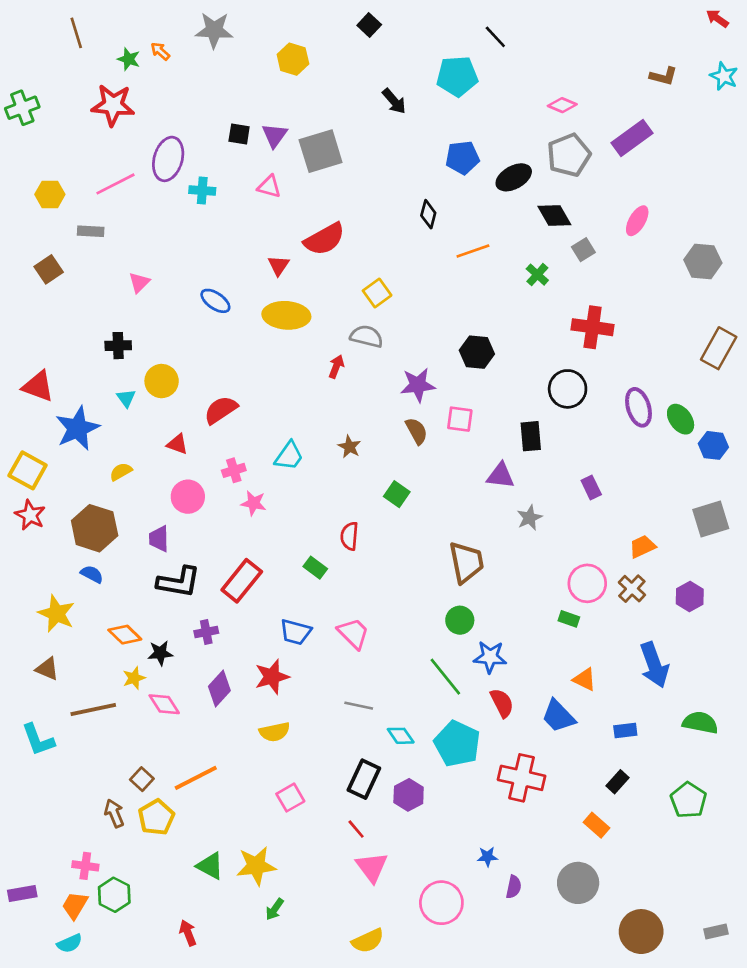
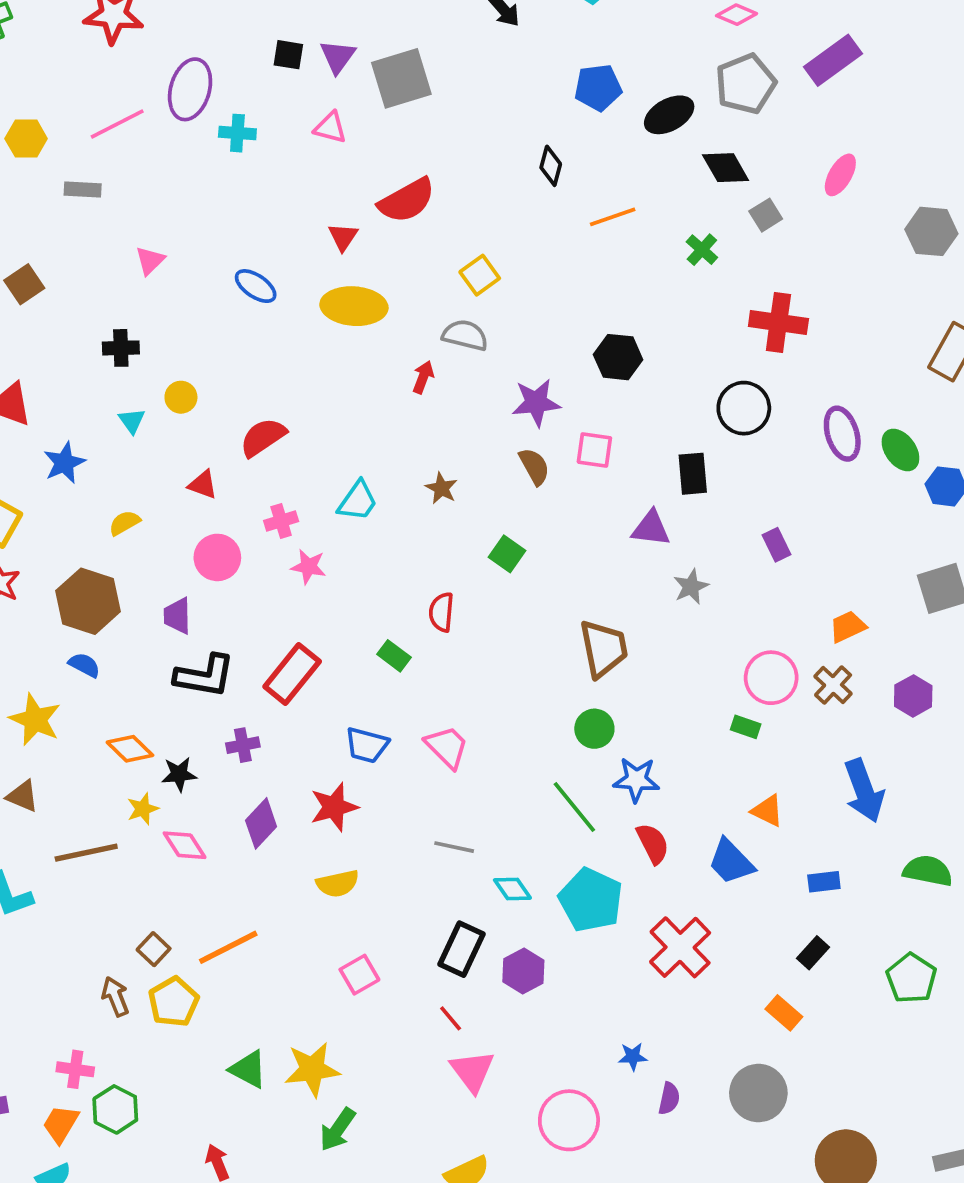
brown square: (49, 269) -> (24, 284), moved
yellow circle: (162, 381) -> (181, 397), size x0.7
blue star: (77, 428) -> (64, 463), size x0.7
red cross: (522, 778) -> (680, 947), turned 33
green arrow: (275, 909) -> (338, 1129), size x1.4

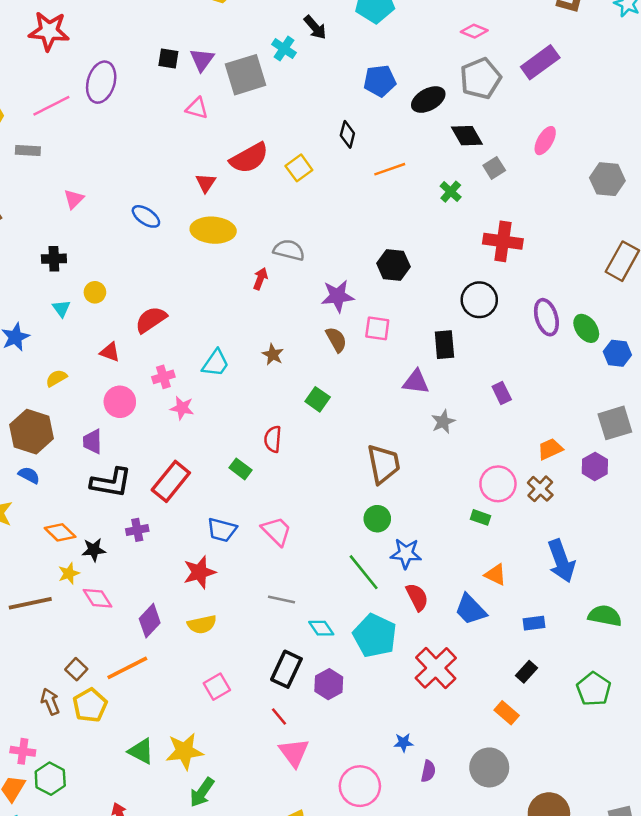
cyan cross: (237, 133) -> (284, 49), moved, turned 30
yellow square: (480, 275) -> (299, 168), moved
purple hexagon: (913, 696) -> (595, 466), moved
purple diamond: (261, 823) -> (150, 621), moved

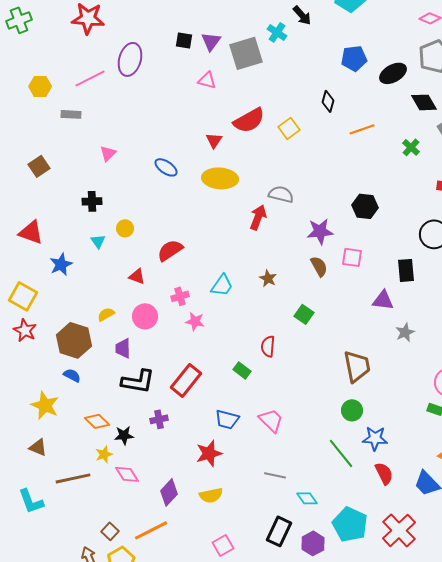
red arrow: (260, 279) -> (258, 217), size x1.4
yellow semicircle: (56, 378) -> (106, 314), moved
cyan pentagon: (375, 636) -> (350, 524), moved

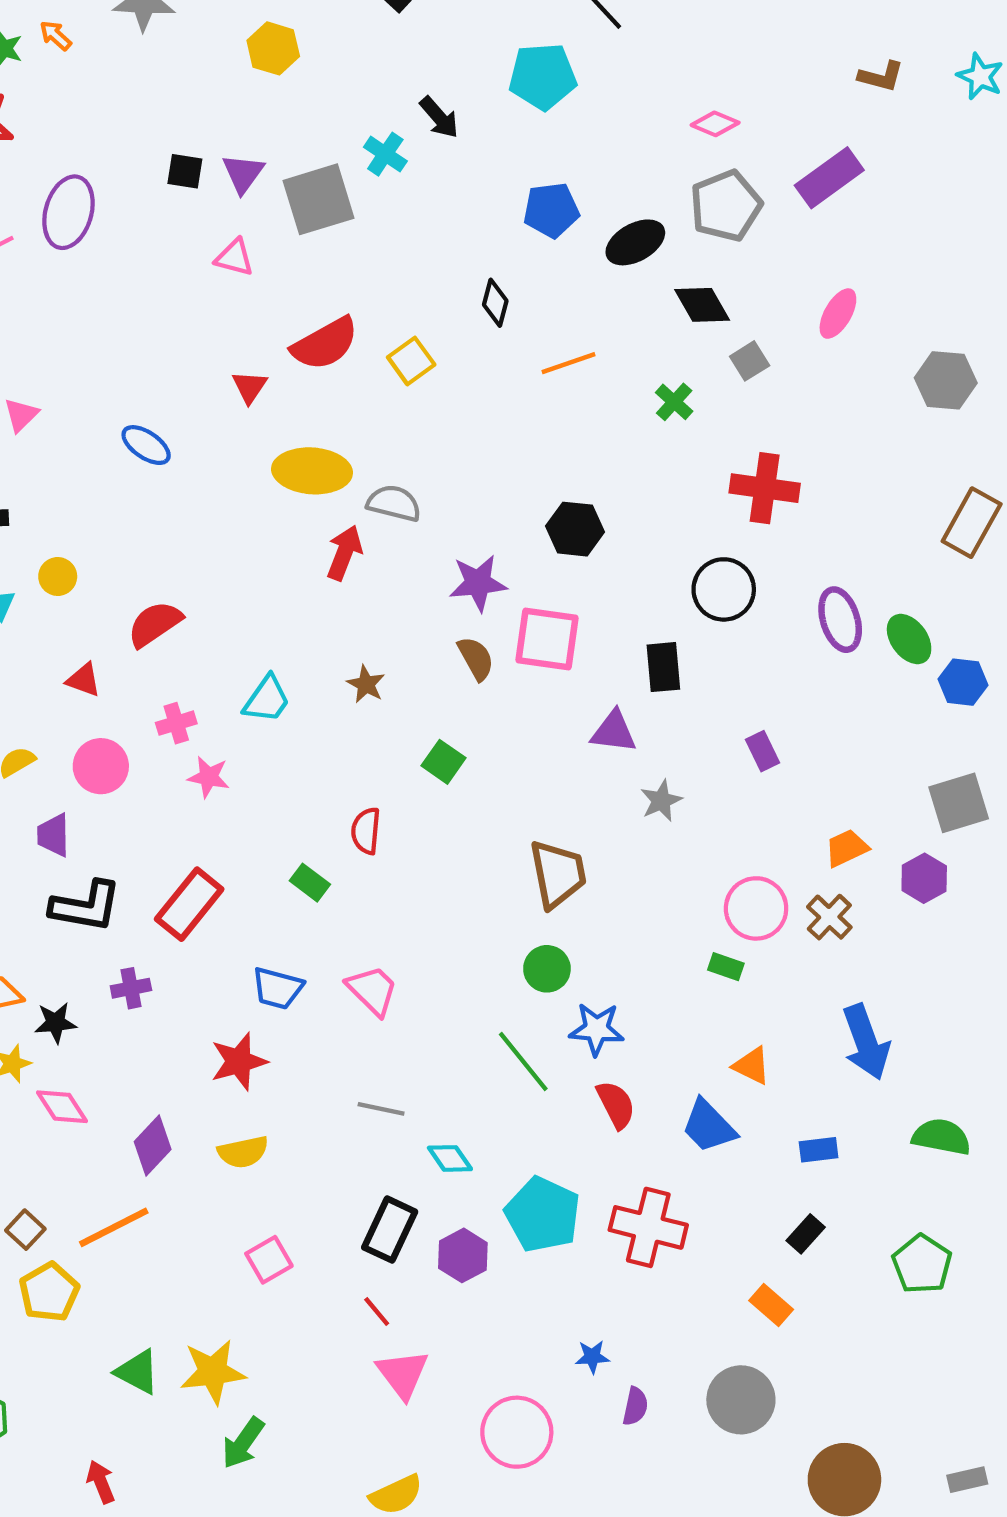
yellow ellipse: (220, 178) -> (312, 471), moved
pink square: (352, 257) -> (547, 639), size x1.5
red cross: (399, 530) -> (648, 1227), turned -32

